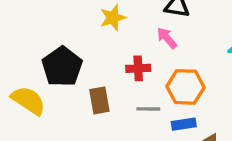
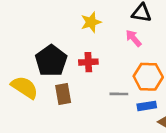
red cross: (138, 68) -> (88, 62), moved
brown rectangle: (99, 100) -> (63, 94), moved

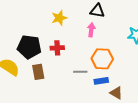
pink arrow: (134, 38) -> (91, 30), turned 48
black pentagon: (51, 61) -> (29, 47), turned -30

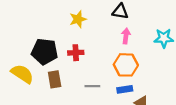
pink arrow: (91, 30) -> (126, 36), moved
gray line: (80, 72) -> (92, 86), moved

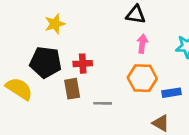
yellow star: (78, 19) -> (55, 24), moved
brown rectangle: (55, 79) -> (72, 89), moved
blue rectangle: (125, 89) -> (171, 93), moved

